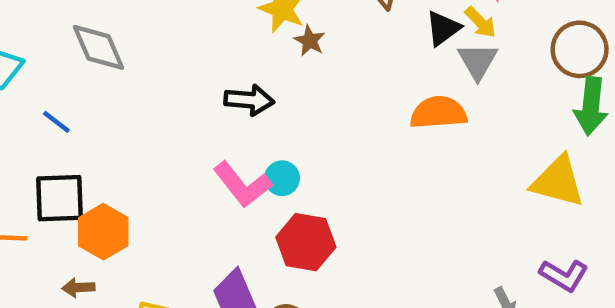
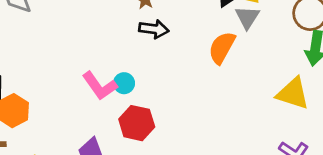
black arrow: (249, 100) -> (154, 29), moved
orange semicircle: (438, 113) -> (222, 48), turned -60

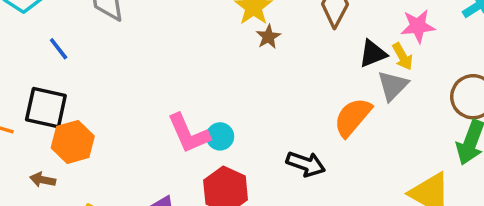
black arrow: (154, 29) -> (306, 164), moved

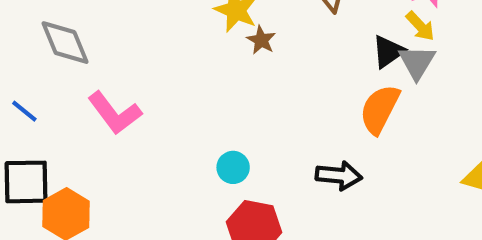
black triangle: (373, 54) -> (388, 52), moved
pink L-shape: (188, 133) -> (115, 113), moved

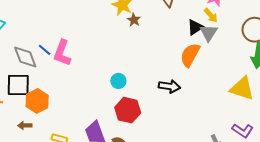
gray diamond: (65, 43) -> (25, 57), moved
blue line: (24, 111) -> (45, 50), moved
pink L-shape: (115, 113) -> (62, 53), turned 56

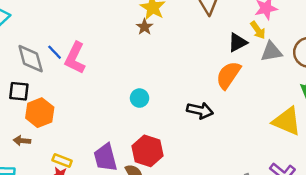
brown star: (134, 20) -> (145, 27), moved
gray triangle: (209, 33) -> (271, 52), moved, turned 42
black square: (18, 85) -> (19, 91), size x0.7
red hexagon: (128, 110) -> (147, 151), moved

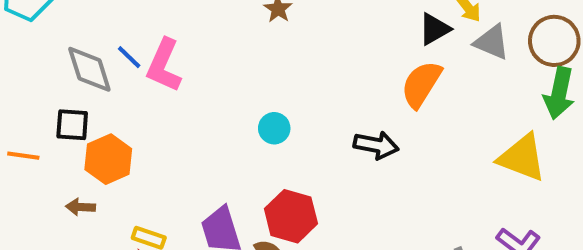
gray triangle: (271, 52) -> (492, 42), turned 35

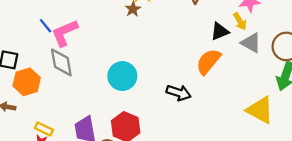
pink L-shape: (164, 65) -> (65, 33), turned 36
gray diamond: (89, 69) -> (61, 62), moved
cyan circle: (274, 128) -> (122, 76), size x1.6

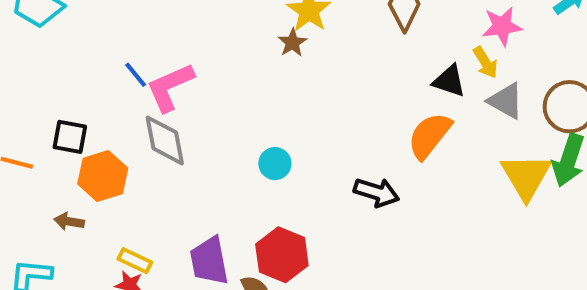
black triangle: (220, 31) -> (449, 81), turned 42
cyan circle: (122, 76) -> (275, 164), size x0.6
yellow triangle: (260, 110) -> (526, 176), moved, turned 32

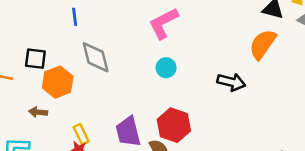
blue line: (136, 75) -> (75, 17), turned 36
pink L-shape: (170, 87) -> (163, 23), moved
yellow rectangle: (135, 261) -> (81, 134), turned 42

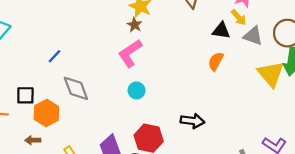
blue line: (75, 17) -> (54, 56), turned 56
orange semicircle: (263, 44) -> (216, 61), size x0.7
black arrow: (231, 82) -> (192, 121), moved

